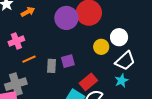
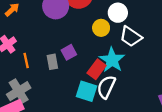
orange line: (29, 59) -> (26, 60), turned -64
white trapezoid: (125, 61) -> (131, 37), turned 90
cyan star: (122, 81) -> (112, 60), moved, size x1.6

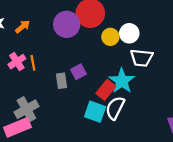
yellow circle: (101, 28) -> (110, 37), moved
white trapezoid: (131, 37) -> (142, 58), turned -30
orange line: (26, 60) -> (33, 63), moved

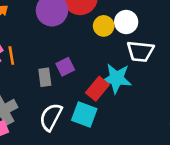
cyan star: (122, 81) -> (116, 78), turned -30
white semicircle: (115, 108) -> (51, 117), moved

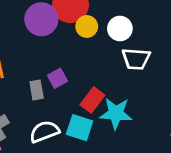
yellow circle: (104, 26) -> (87, 27), moved
cyan star: (116, 78) -> (116, 113), moved
white semicircle: (51, 117) -> (44, 132), turned 44

